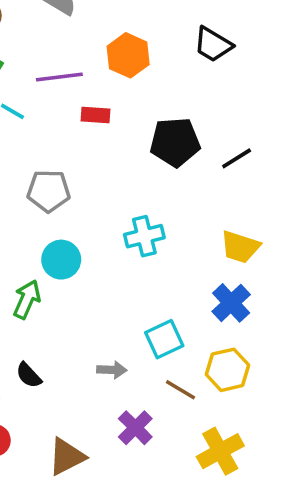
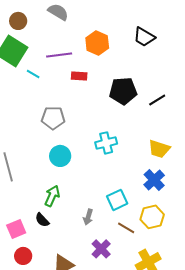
green arrow: (27, 299) -> (52, 196), moved
gray arrow: (112, 370) -> (88, 217), turned 105

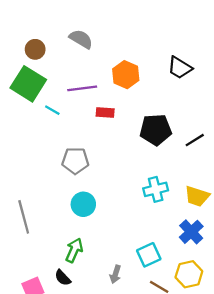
cyan cross: (106, 143) -> (156, 189), moved

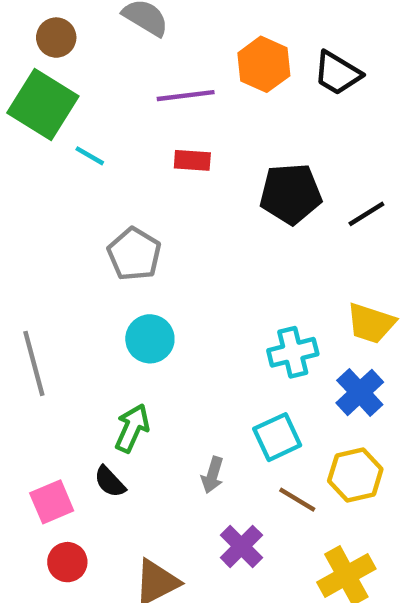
orange hexagon: (126, 75) -> (264, 64), moved
purple line: (82, 88) -> (186, 96), moved
gray pentagon: (75, 161) -> (134, 254), turned 30
cyan cross: (156, 189) -> (293, 352), moved

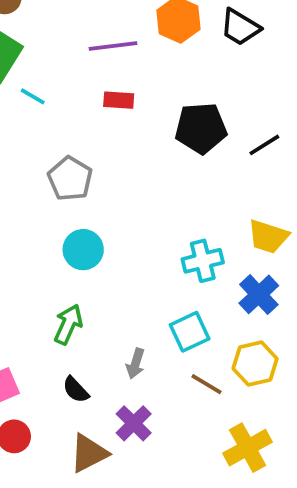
black semicircle: (110, 482) -> (76, 390), moved
purple cross: (241, 546) -> (134, 423), moved

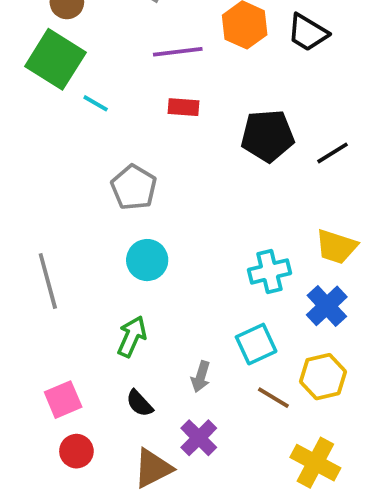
yellow cross: (248, 448) -> (315, 463), turned -33

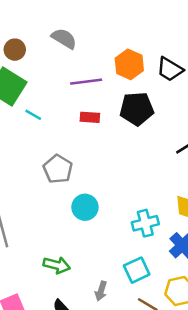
black pentagon: (268, 136) -> (137, 109), moved
cyan circle: (147, 260) -> (85, 207), moved
green arrow: (132, 336) -> (57, 265), turned 80

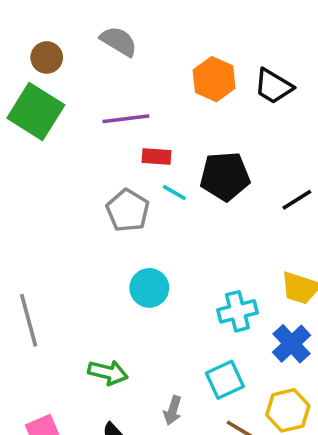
purple line: (86, 82) -> (126, 119), moved
black pentagon: (137, 109) -> (225, 176), moved
cyan line: (33, 115) -> (174, 193), moved
gray pentagon: (58, 169) -> (128, 211), moved

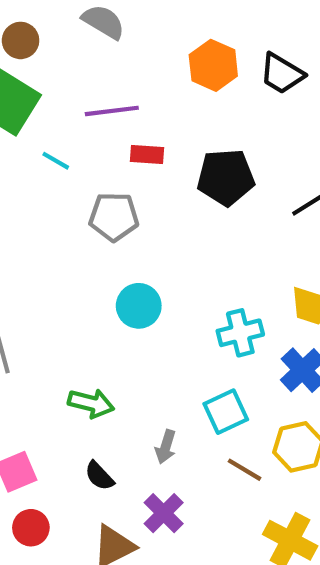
cyan line: (174, 193) -> (56, 161), moved
gray pentagon: (128, 211) -> (114, 217), turned -30

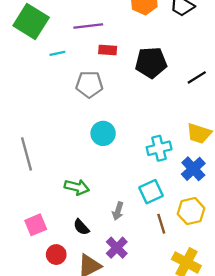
cyan line: (56, 161) -> (57, 53), turned -42
brown line: (244, 470) -> (161, 224), turned 42
red circle: (31, 528) -> (56, 255), moved

